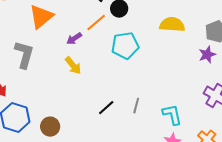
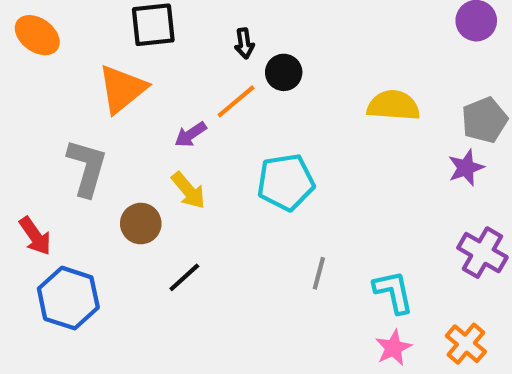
cyan pentagon: (125, 46) -> (286, 182), moved
black line: (106, 108) -> (184, 277), moved
brown circle: (50, 127) -> (141, 224), moved

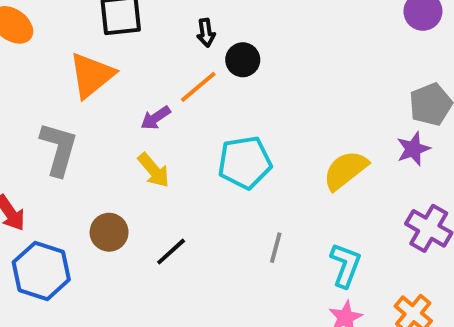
yellow semicircle: (393, 106) -> (345, 170), moved, turned -42
brown circle: (141, 224) -> (109, 232), moved
black line: (184, 277) -> (171, 252), moved
cyan L-shape: (393, 292) -> (345, 265), turned 33

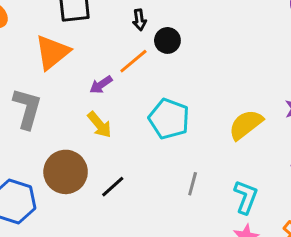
cyan pentagon: (245, 162) -> (169, 119), turned 30
brown circle: (109, 232) -> (66, 172), size x1.5

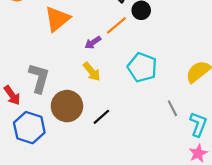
gray L-shape: (27, 108) -> (39, 78), moved
gray line: (193, 184) -> (172, 108), moved, turned -42

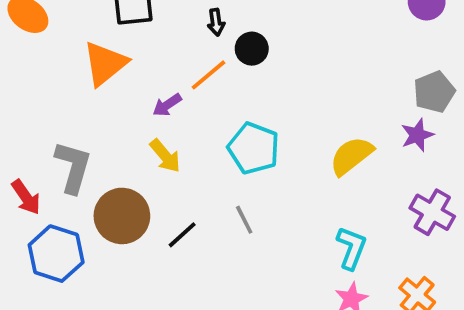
gray line: (172, 108) -> (244, 220), moved

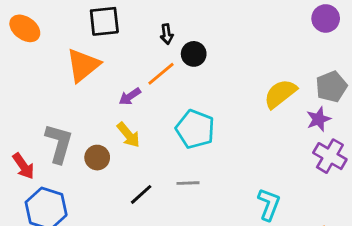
yellow semicircle: (351, 156) -> (280, 94), moved
purple cross: (432, 212) -> (330, 156), moved
brown circle: (122, 216) -> (97, 158), moved, size x0.6
gray line: (244, 220) -> (188, 183), turned -65

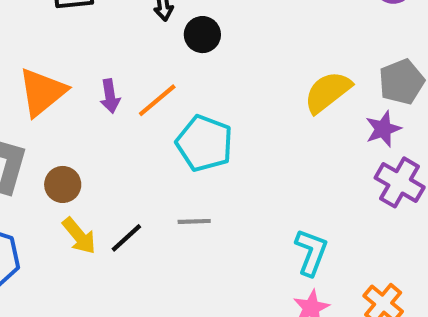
orange triangle: (83, 65) -> (42, 92), moved
orange line: (161, 74) -> (157, 100), moved
purple arrow: (130, 96) -> (110, 96), turned -65
yellow arrow: (128, 135) -> (79, 236), moved

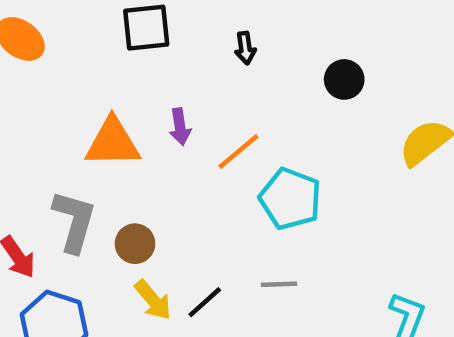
black circle: (202, 35) -> (344, 79), moved
orange triangle: (42, 92) -> (113, 142), turned 38
purple arrow: (110, 96) -> (180, 127), moved

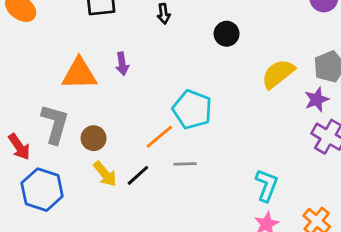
orange line: (238, 151) -> (159, 137), moved

